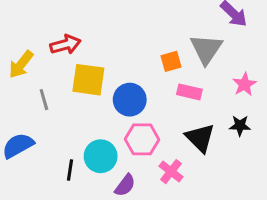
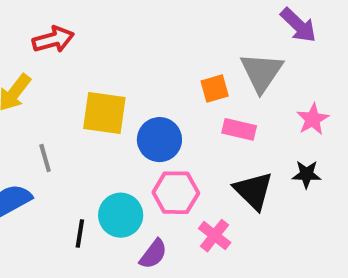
red arrow: (65, 45) -> (53, 39), moved
gray line: (44, 100) -> (45, 158), moved

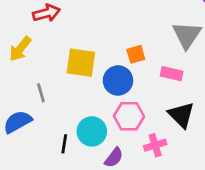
orange square: (215, 89) -> (136, 54), moved
pink cross: (215, 236) -> (155, 145), turned 35

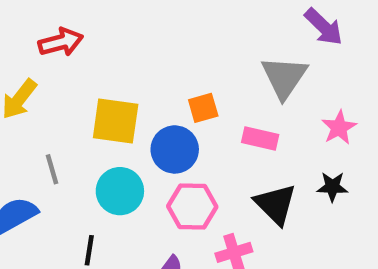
cyan circle: (92, 131) -> (120, 191), moved

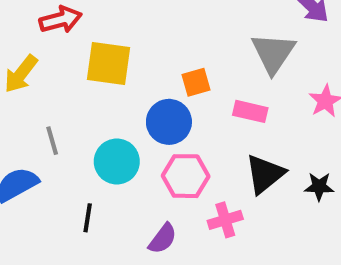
yellow square: (116, 121) -> (108, 63), moved
black star: (332, 187) -> (319, 187), moved
black triangle: (275, 204) -> (265, 174), turned 36

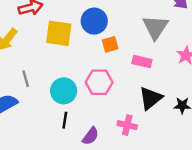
blue circle: (169, 122) -> (94, 21), moved
pink hexagon: (186, 176) -> (99, 82), moved
black line: (88, 218) -> (65, 120), moved
pink cross: (225, 220) -> (127, 125), turned 30

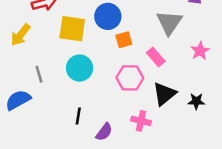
pink rectangle: (142, 61) -> (156, 57), turned 36
pink hexagon: (99, 82) -> (130, 78), moved
cyan circle: (64, 91) -> (80, 68), moved

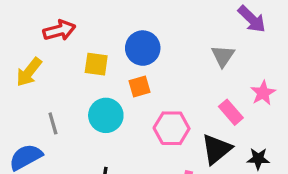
gray triangle: (169, 23) -> (223, 56), size x0.7
yellow square: (72, 29) -> (96, 64), size x0.7
orange square: (124, 40) -> (140, 87), moved
pink rectangle: (156, 57) -> (231, 112), moved

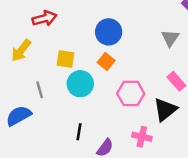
yellow square: (96, 64) -> (65, 59), moved
orange square: (140, 87) -> (106, 61), turned -35

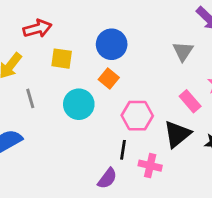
yellow square: (65, 59) -> (62, 59), moved
gray line: (40, 90) -> (30, 98), moved
black line: (79, 132) -> (123, 150), moved

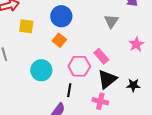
pink rectangle: (190, 101) -> (101, 56), moved
cyan circle: (79, 104) -> (41, 70), moved
pink cross: (150, 166) -> (100, 101), moved

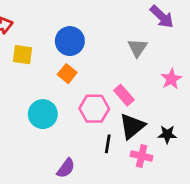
black line: (69, 90) -> (108, 144), moved
pink cross: (100, 101) -> (142, 156), moved

